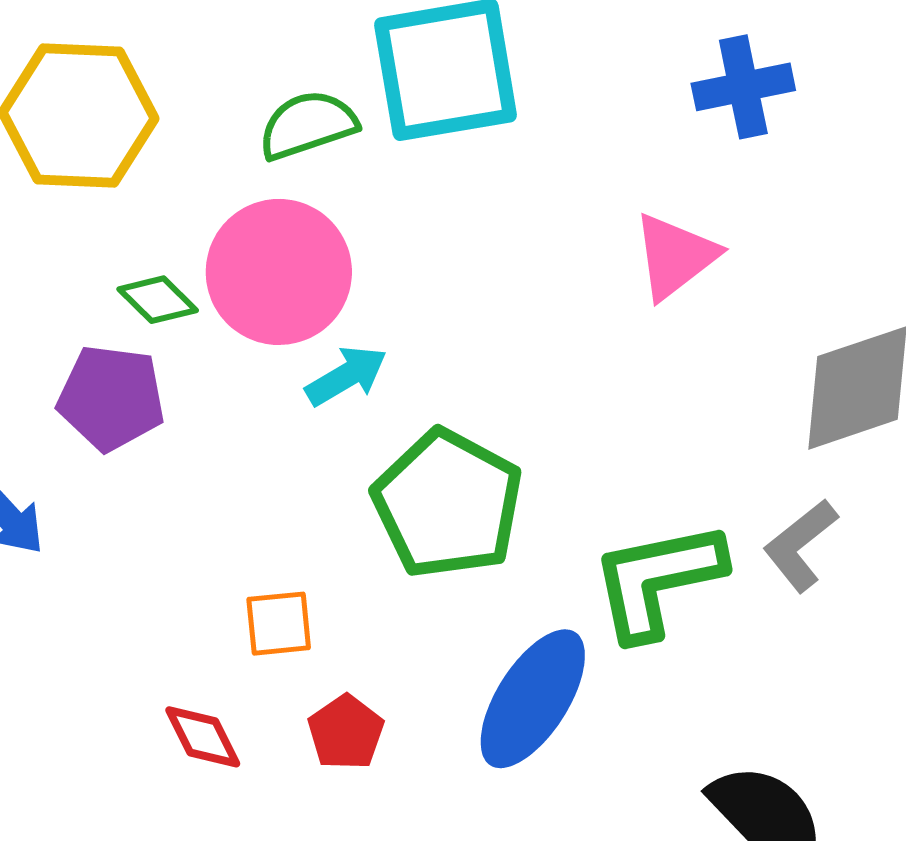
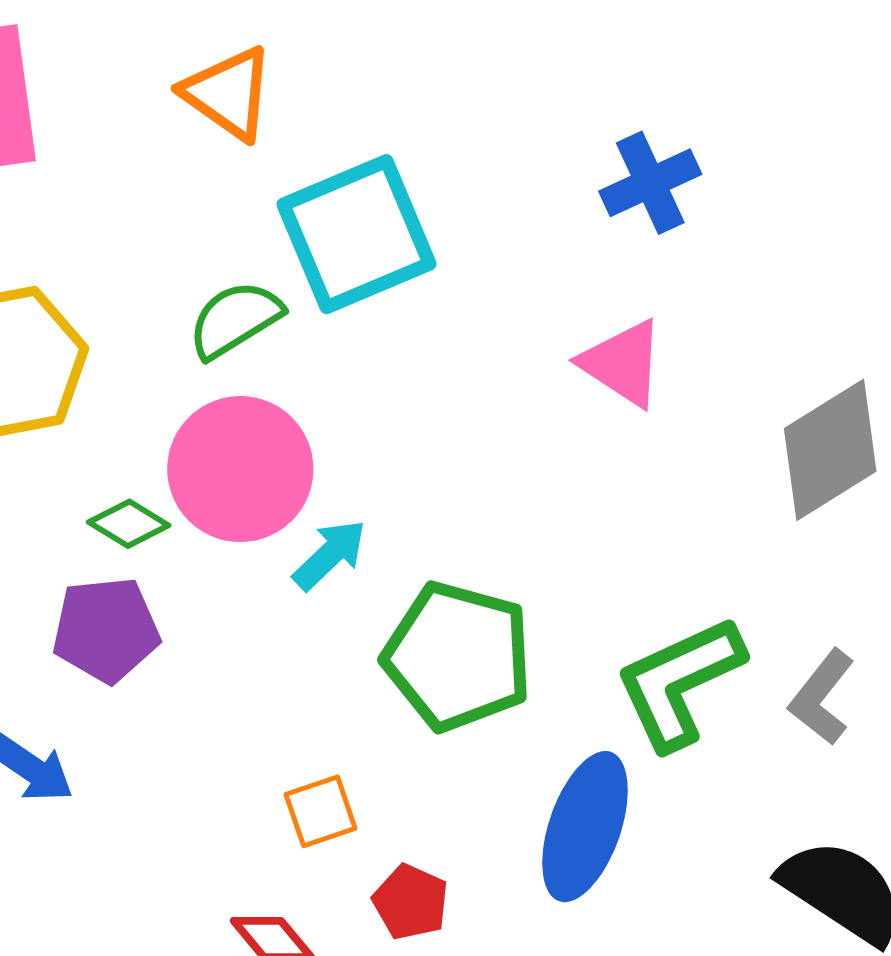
pink triangle: (675, 256) -> (622, 363), turned -36
gray L-shape: (800, 545) -> (822, 697), moved

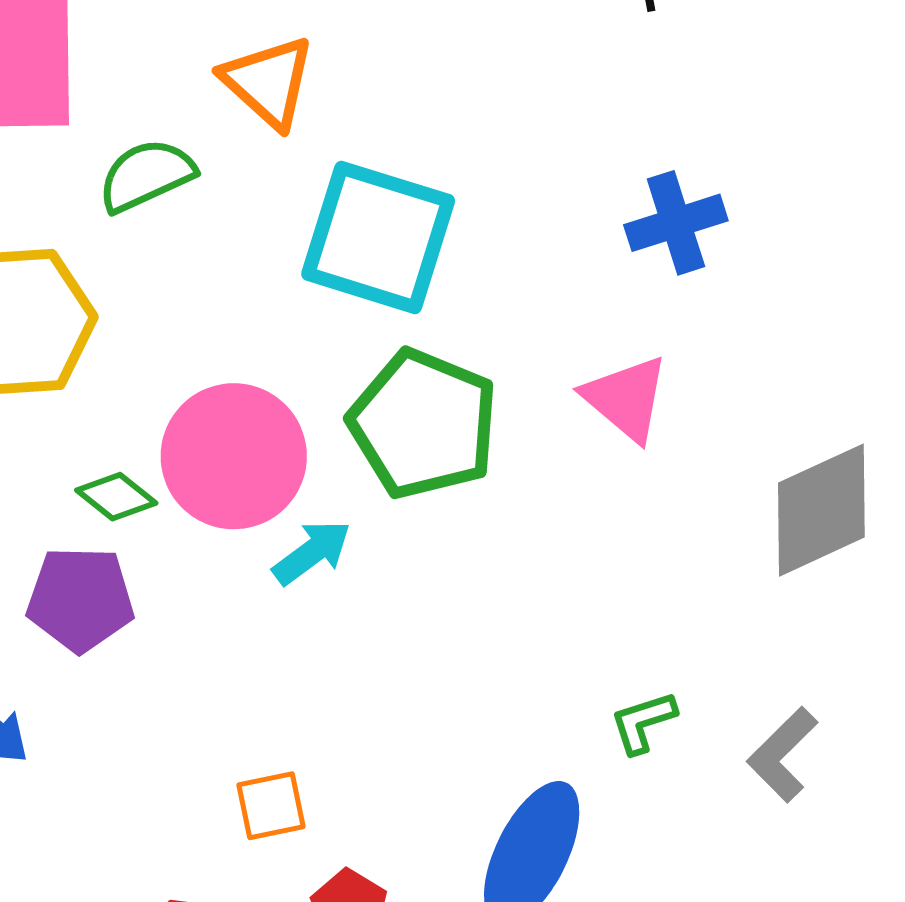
cyan square: (357, 234) -> (378, 237), turned 33
green semicircle: (235, 319) -> (146, 175), moved
green pentagon: (458, 656) -> (423, 424), moved
green L-shape: (679, 682) -> (643, 722), size x0.5

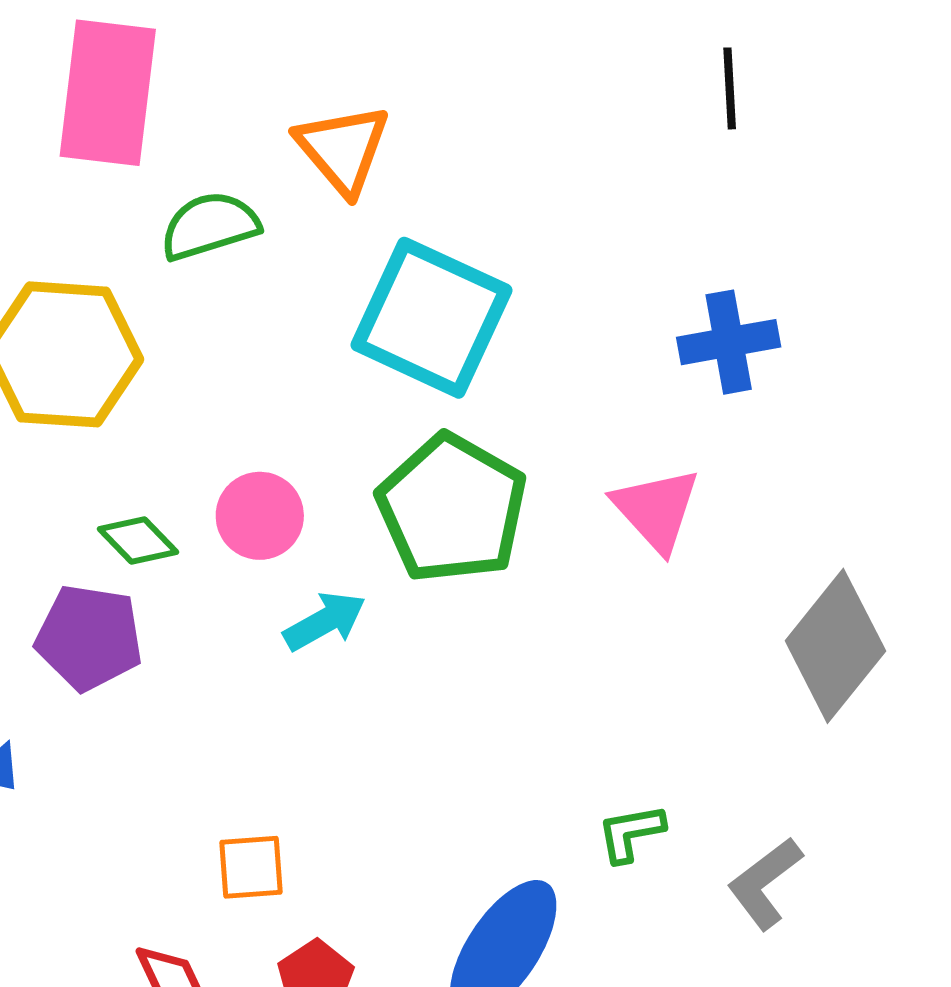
pink circle: (234, 456) -> (260, 516), size x0.6
gray diamond: (821, 510) -> (835, 646), turned -34

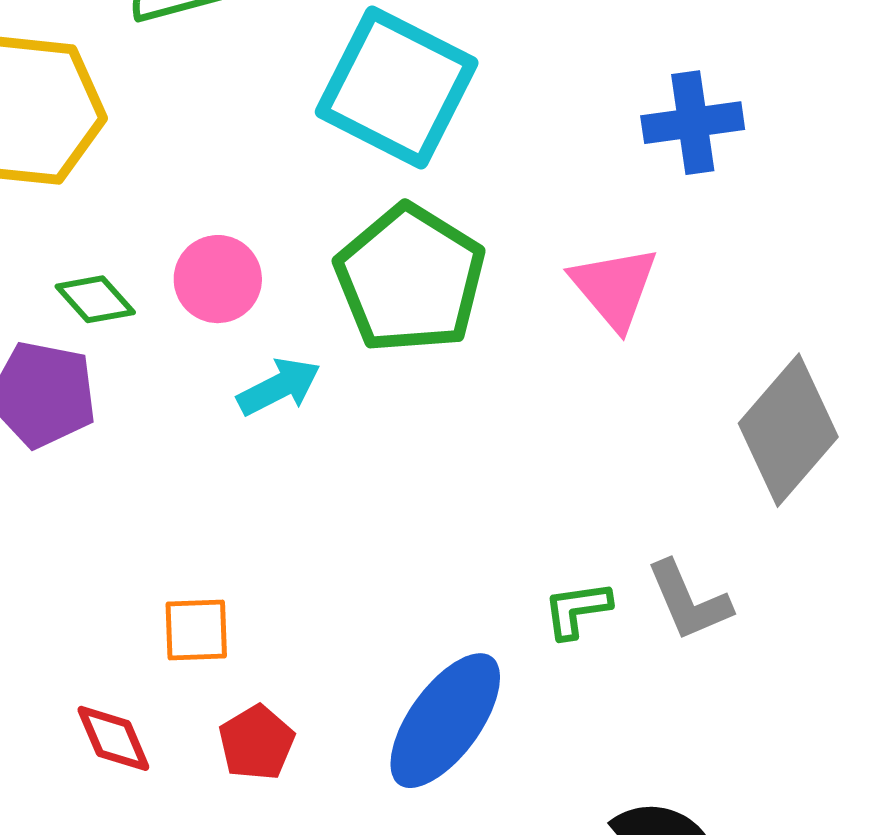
gray L-shape: (765, 883) -> (689, 601), moved, turned -78

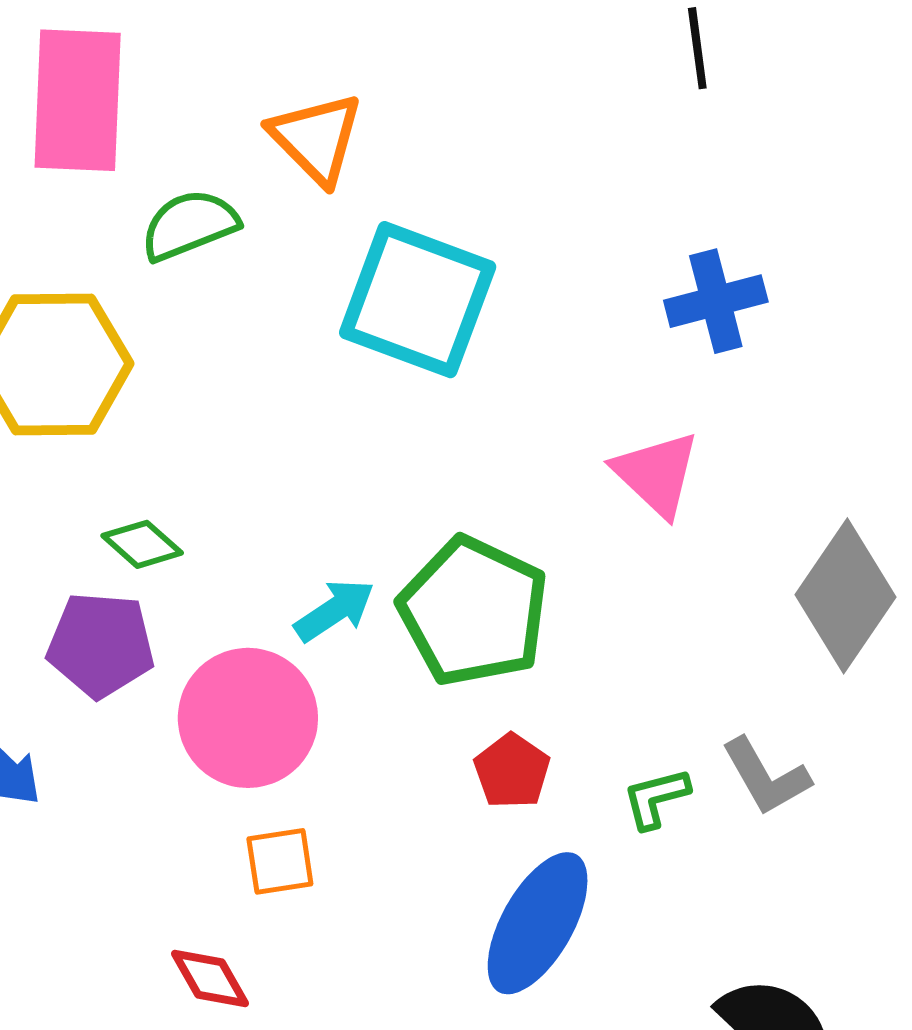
pink circle: (218, 279) -> (248, 718), moved, size x1.6
green pentagon: (410, 279) -> (474, 611), moved
red pentagon: (257, 743) -> (512, 771), moved

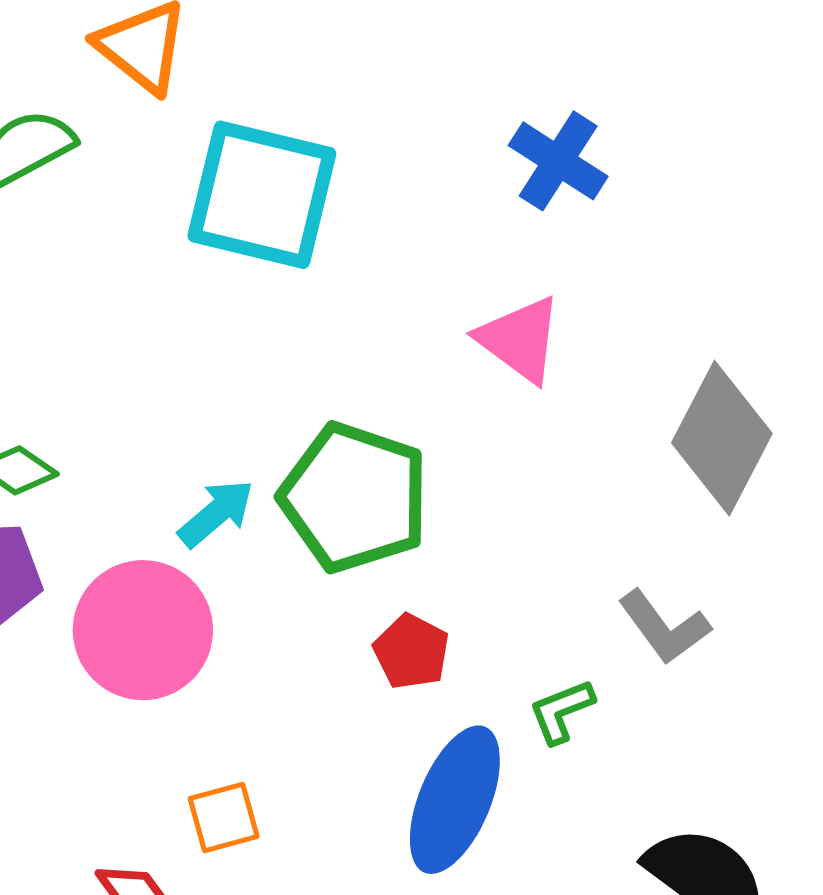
blue cross: (716, 301) -> (558, 161), turned -36
green L-shape: (656, 798) -> (561, 711), moved
orange square: (280, 861) -> (224, 818), moved

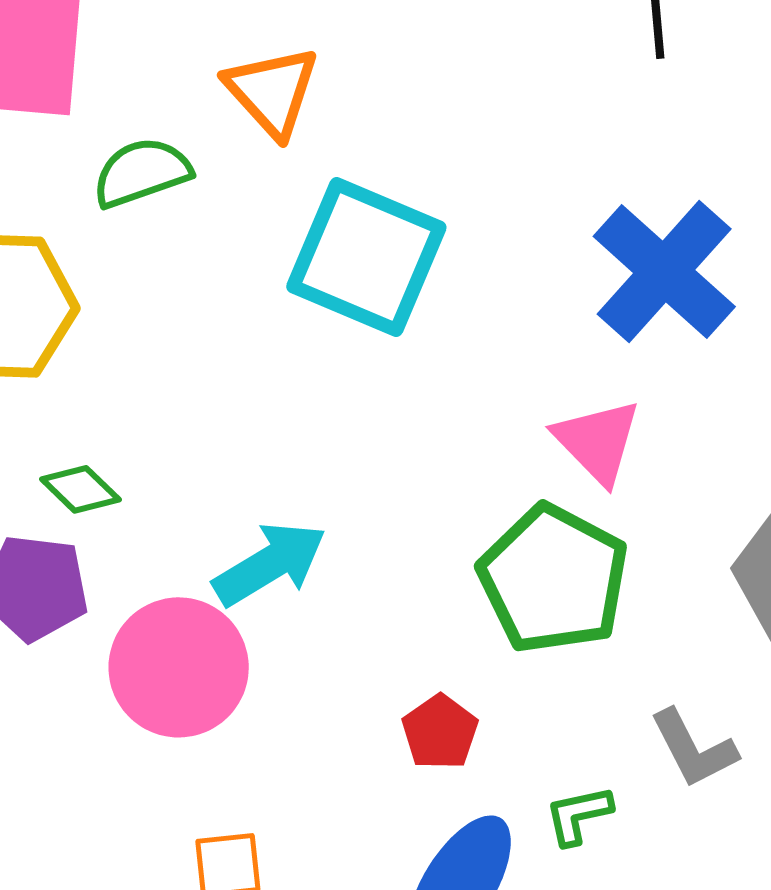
blue cross: (558, 161) -> (664, 271), size x1.5
green pentagon: (354, 498) -> (553, 579), moved
cyan arrow: (216, 513) -> (270, 564), size x1.4

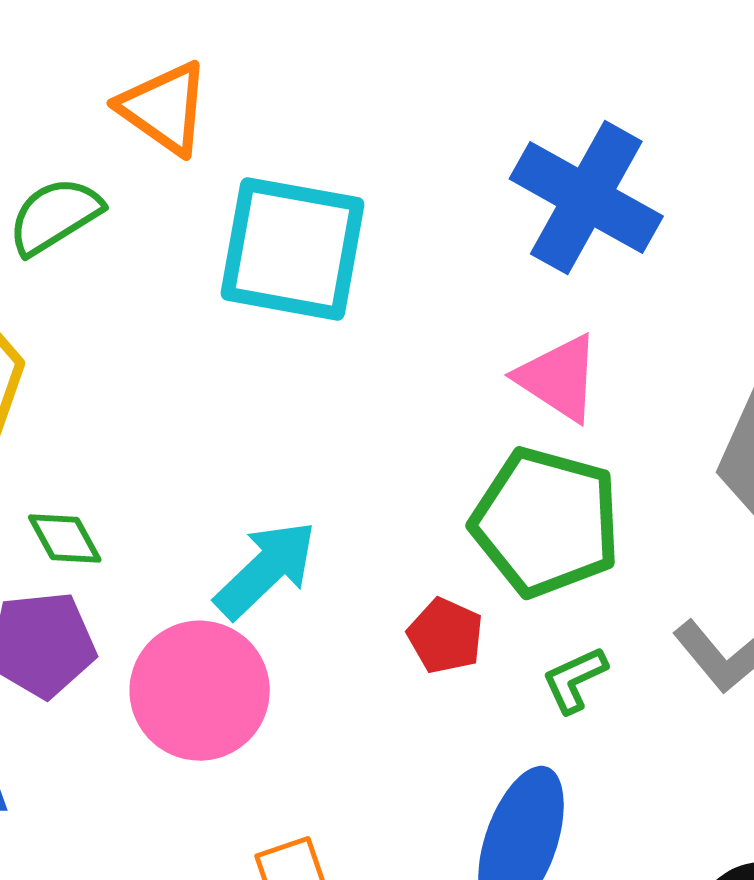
green diamond: (80, 489) -> (65, 539), turned 30
red pentagon: (440, 732) -> (445, 636), moved
green L-shape: (578, 815) -> (575, 680), moved

